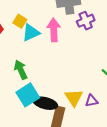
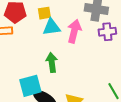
yellow square: (20, 21) -> (44, 13), turned 32
green arrow: (21, 70) -> (52, 62), moved

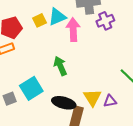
cyan triangle: (52, 27) -> (57, 17), moved
cyan square: (30, 86) -> (31, 88), moved

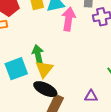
green arrow: (60, 66) -> (38, 55), moved
yellow triangle: (92, 98) -> (44, 69), moved

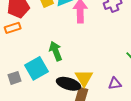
yellow triangle: (44, 69) -> (84, 78), moved

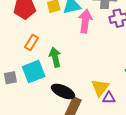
orange rectangle: (13, 28) -> (32, 42), moved, turned -49
yellow triangle: (84, 78) -> (100, 88), moved

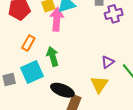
pink arrow: (85, 21) -> (57, 19), moved
purple triangle: (109, 98) -> (108, 62), moved, turned -32

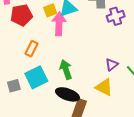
green arrow: (53, 56) -> (66, 69), moved
yellow triangle: (99, 84) -> (104, 87), turned -36

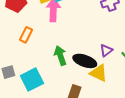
cyan square: (36, 77) -> (32, 79), moved
black ellipse: (67, 94) -> (85, 61), moved

